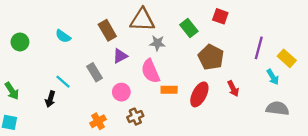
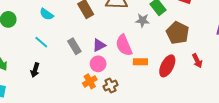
gray star: (157, 43) -> (143, 20), moved
purple triangle: (120, 56) -> (99, 45), moved
cyan line: (63, 82) -> (41, 42), moved
orange cross: (98, 121) -> (90, 81), moved

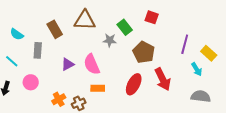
gray rectangle: (74, 46) -> (38, 50), moved, turned 35
red arrow: (197, 61) -> (163, 79), size x1.6
orange rectangle: (140, 62) -> (98, 88), moved
pink circle: (98, 64) -> (31, 82), moved

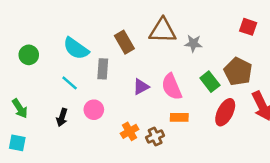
green rectangle: (125, 27) -> (210, 82), moved
cyan semicircle: (17, 34) -> (76, 48), size x1.5
gray star: (110, 40) -> (193, 43), moved

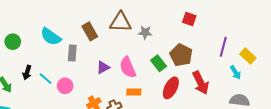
cyan line: (70, 83) -> (46, 79), moved
black arrow: (62, 117) -> (27, 72), moved

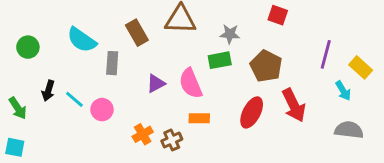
gray star: (145, 32) -> (230, 34), moved
green rectangle: (159, 63) -> (220, 60), moved, turned -63

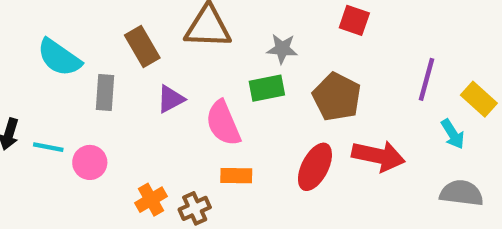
purple triangle: (156, 83) -> (171, 99), moved
cyan line: (74, 99) -> (48, 147), turned -30
red arrow: (294, 105) -> (378, 156), turned -52

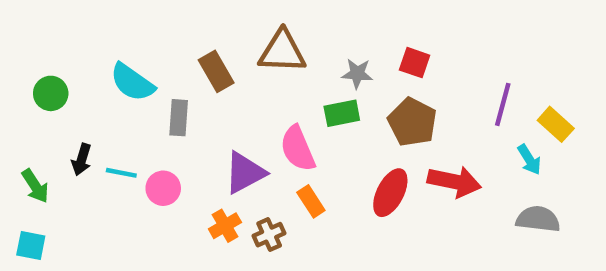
red square: (354, 20) -> (415, 63), moved
purple triangle: (171, 99) -> (245, 173), moved, size x1.5
orange rectangle: (236, 176) -> (311, 201), turned 56

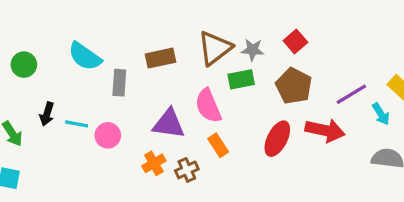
brown triangle: (282, 52) -> (215, 48), moved, turned -39
red square: (415, 63) -> (295, 42), turned 30
brown rectangle: (216, 71) -> (160, 58), moved, turned -72
purple line: (503, 104) -> (351, 94), moved, turned 44
purple triangle: (245, 173) -> (169, 124), turned 36

